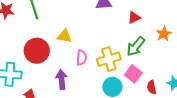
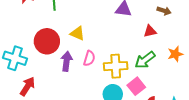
purple arrow: (61, 80) -> (66, 61), moved

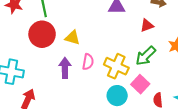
red circle: (47, 41) -> (42, 34), moved
yellow cross: (116, 66) -> (116, 66), turned 35

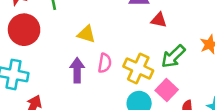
red triangle: (147, 26) -> (159, 20), moved, turned 32
red circle: (42, 34) -> (24, 30), moved

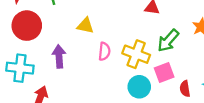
purple arrow: (77, 70) -> (59, 56), moved
pink square: (167, 90) -> (164, 72), turned 30

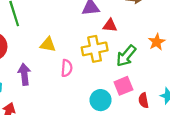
yellow cross: (136, 54) -> (95, 49), moved, turned -30

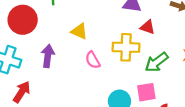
pink semicircle: (67, 68) -> (93, 60), turned 133

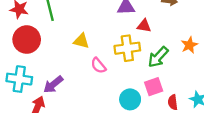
purple arrow: (48, 56) -> (53, 84), moved, turned -126

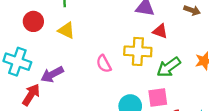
red circle: (27, 40) -> (33, 21), size x0.7
yellow triangle: (81, 41) -> (66, 30), moved

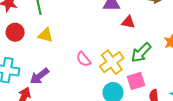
yellow cross: (138, 51) -> (112, 62), moved, turned -30

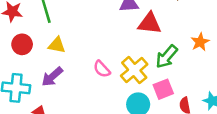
red triangle: (128, 22) -> (150, 23), size x1.5
purple arrow: (39, 76) -> (52, 77), moved

